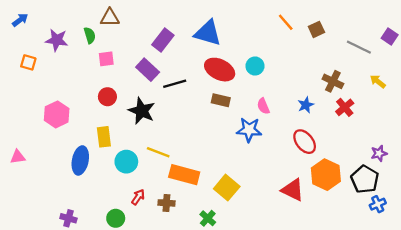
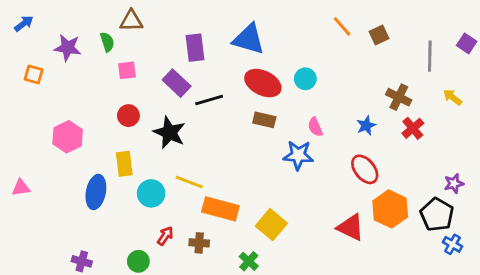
purple rectangle: (163, 40) -> (195, 48), turned -45
gray line: (359, 47) -> (430, 56), turned 65
blue cross: (378, 204) -> (452, 244), turned -35

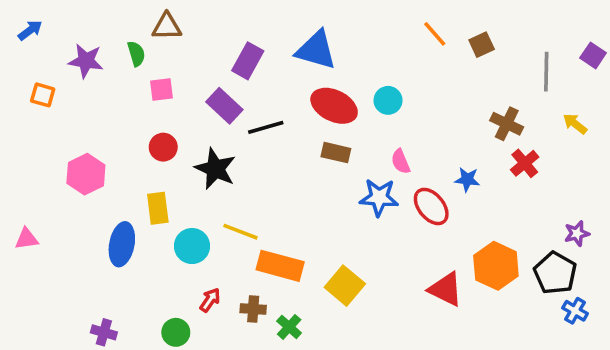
purple rectangle: (195, 48) -> (248, 61), turned 36
blue star: (366, 125) -> (467, 179), moved, turned 30
red ellipse: (365, 169) -> (431, 206), moved
green cross: (249, 261) -> (289, 327), moved

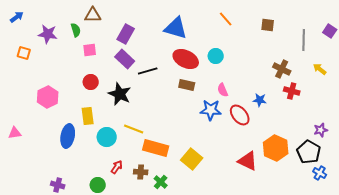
orange line: (435, 34) -> (226, 19), moved
brown square: (482, 45) -> (268, 25), turned 32
purple rectangle: (248, 61) -> (126, 34), moved
red cross: (525, 163) -> (292, 91), turned -35

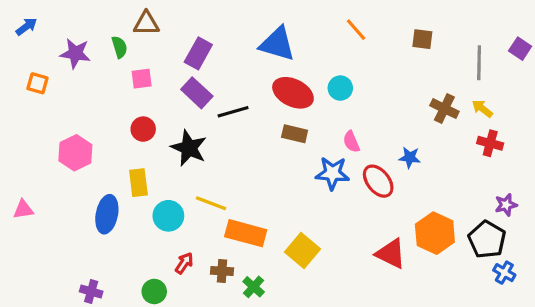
yellow arrow: (320, 69) -> (482, 109), moved
red cross: (292, 91) -> (490, 143), moved

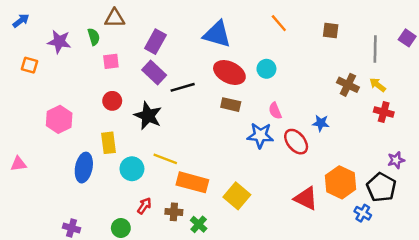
blue cross: (504, 273) -> (363, 213), moved

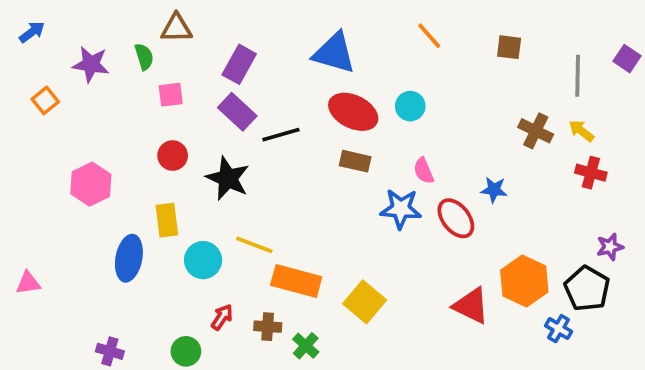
orange square: (30, 65) -> (45, 100), turned 35
pink triangle: (18, 164) -> (28, 283), moved

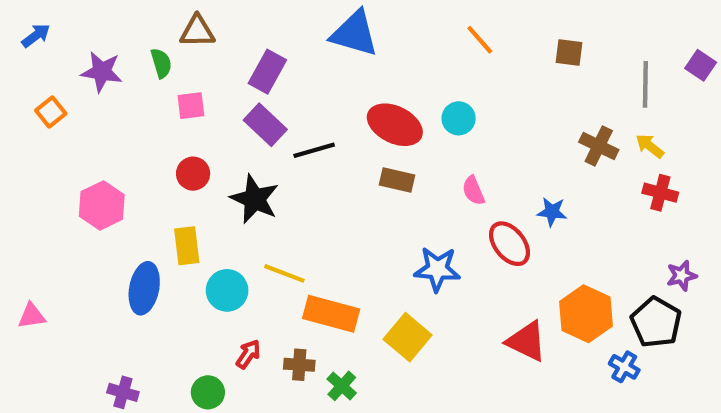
blue triangle: (334, 53) -> (354, 33), moved
blue star: (401, 209) -> (437, 269), moved

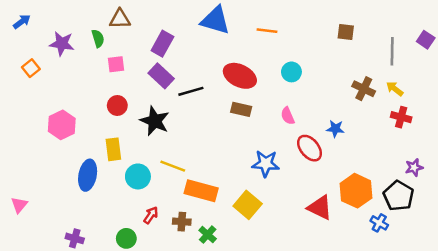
orange line: (480, 40) -> (267, 31), moved, turned -42
cyan circle: (459, 118) -> (291, 72), moved
pink triangle: (32, 316) -> (19, 205), moved, turned -42

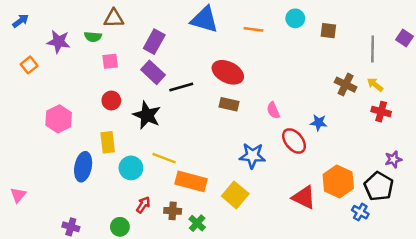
green semicircle: (98, 38) -> (93, 37), turned 112
cyan circle: (291, 72) -> (295, 18), moved

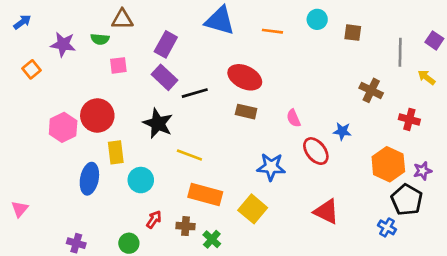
yellow arrow: (375, 85) -> (426, 77), moved
red circle: (111, 100) -> (97, 115), moved, size x1.6
yellow line: (164, 158) -> (189, 155), moved
orange hexagon: (338, 181) -> (388, 164), moved

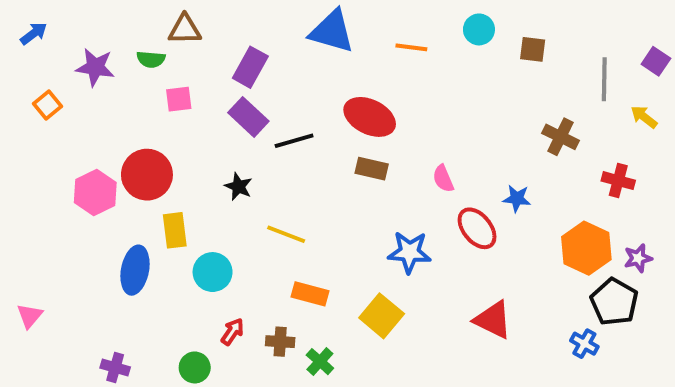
black star: (158, 123) -> (238, 187), size x0.6
orange rectangle: (205, 194) -> (310, 294), size x0.7

